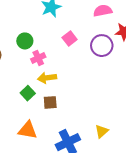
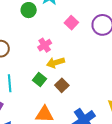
green circle: (25, 41) -> (29, 10), moved
brown square: (50, 102) -> (62, 85), turned -32

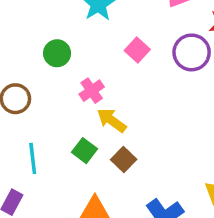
green circle: (29, 10) -> (57, 53), moved
yellow arrow: (56, 63) -> (112, 120), turned 54

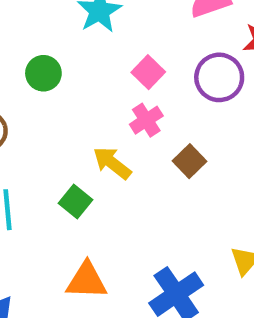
pink cross: (92, 91) -> (146, 120), moved
brown square: (124, 160) -> (190, 161), moved

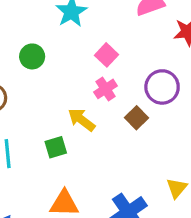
purple circle: (219, 77) -> (162, 87), moved
green square: (75, 201) -> (56, 147), turned 35

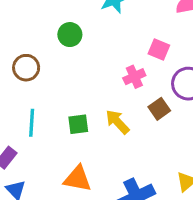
pink square: (107, 55) -> (159, 50), moved, turned -30
yellow arrow: (82, 120) -> (117, 122), moved

